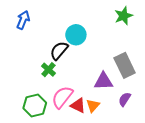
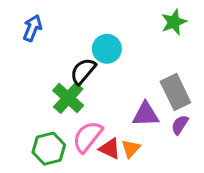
green cross: (48, 70) -> (68, 98), size x1.5
purple semicircle: (125, 99) -> (180, 125), moved

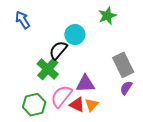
green star: (174, 22) -> (107, 16), moved
blue arrow: (32, 28) -> (23, 20), turned -54
purple triangle: (146, 114) -> (85, 84), moved

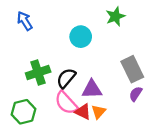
black semicircle: (58, 50) -> (66, 78), moved
green cross: (48, 69) -> (38, 73), moved, turned 30
pink semicircle: (61, 96) -> (66, 103), turned -80
green hexagon: (34, 105) -> (23, 112), moved

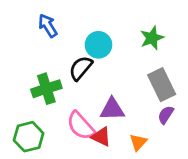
green star: (115, 16) -> (152, 38), moved
blue arrow: (25, 21) -> (48, 26), moved
black semicircle: (66, 78) -> (81, 68), moved
orange triangle: (99, 112) -> (138, 142), moved

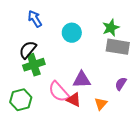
black semicircle: (81, 68) -> (28, 50), moved
gray rectangle: (162, 85) -> (118, 47), moved, turned -55

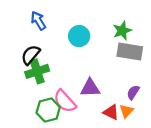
green hexagon: (21, 100) -> (48, 110), moved
red triangle: (74, 100) -> (111, 112), moved
orange triangle: (101, 104) -> (127, 111), moved

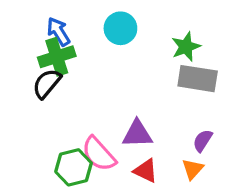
cyan circle: (79, 36) -> (120, 28), moved
green cross: (37, 71) -> (57, 57), moved
red triangle: (111, 112) -> (146, 171), moved

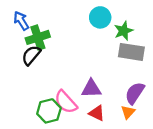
cyan circle: (120, 28) -> (100, 17), moved
blue arrow: (58, 32) -> (21, 21), moved
purple semicircle: (203, 141) -> (135, 93), size x1.5

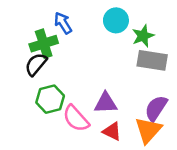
blue arrow: (21, 21) -> (63, 23), moved
green hexagon: (49, 111) -> (50, 99), moved
orange triangle: (128, 112) -> (148, 130), size x1.6

